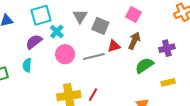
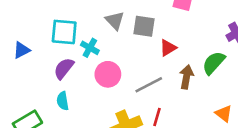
cyan square: (41, 15) -> (64, 32), turned 35
brown arrow: (134, 41) -> (186, 77), moved
gray line: (94, 56) -> (149, 85), moved

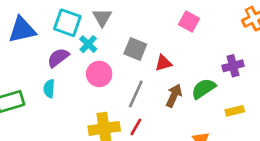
gray triangle: (115, 21) -> (102, 17), moved
gray square: (144, 26) -> (135, 49), moved
blue triangle: (22, 50) -> (22, 30), size x1.6
gray line: (149, 85) -> (136, 94), turned -52

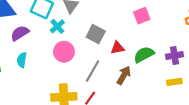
pink square: (189, 21) -> (142, 16), turned 35
purple semicircle: (58, 58) -> (20, 33), moved
green semicircle: (204, 89) -> (144, 55), moved
yellow rectangle: (235, 111) -> (174, 82), moved

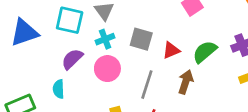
cyan cross: (57, 26) -> (105, 39), moved, turned 32
purple semicircle: (20, 33) -> (72, 59), moved

